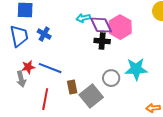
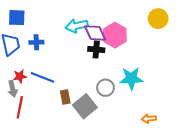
cyan arrow: (83, 18) -> (77, 26), size x1.5
blue cross: (44, 34) -> (36, 42), turned -32
red line: (45, 99) -> (20, 107), moved

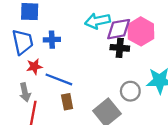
purple diamond: (95, 33) -> (119, 29), turned -75
red star: (20, 76) -> (34, 67), moved
brown rectangle: (65, 97) -> (67, 102), moved

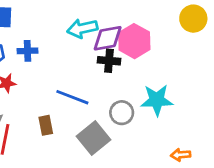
blue line: (59, 79) -> (72, 97), moved

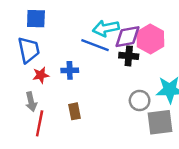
blue cross: (28, 51) -> (70, 70), moved
blue line: (72, 97) -> (95, 45), moved
gray square: (94, 138) -> (160, 122), moved, turned 32

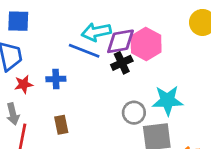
black cross: (129, 56) -> (122, 63), turned -30

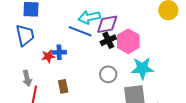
pink hexagon: (146, 44) -> (128, 41), moved
red star: (24, 84) -> (48, 56), moved
gray circle: (134, 113) -> (108, 74), moved

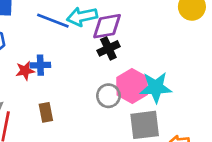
blue line: (80, 31) -> (53, 21), moved
pink hexagon: (128, 41) -> (132, 86), moved

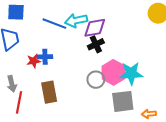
brown rectangle: (46, 112) -> (49, 92), size x1.5

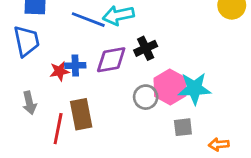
purple diamond: (95, 28) -> (111, 60), moved
gray square: (123, 101) -> (183, 127), size x0.6
red line: (19, 102) -> (58, 129), moved

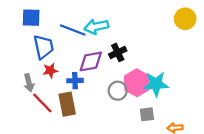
blue trapezoid: (27, 41) -> (43, 47), moved
blue cross: (75, 65) -> (75, 81), moved
gray arrow: (29, 103) -> (29, 83), moved
red line: (58, 129) -> (42, 103), moved, turned -55

